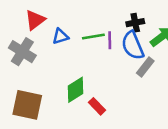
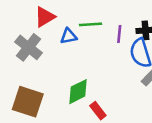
green line: (93, 37) -> (91, 24), moved
purple line: (110, 40) -> (119, 34), moved

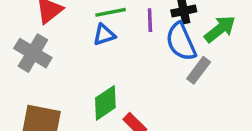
blue triangle: (69, 36) -> (104, 35), moved

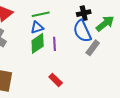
purple line: (150, 20) -> (55, 44), moved
green diamond: (105, 103) -> (38, 43), moved

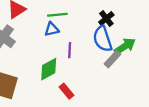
black cross: (84, 13) -> (106, 18), turned -32
green arrow: (105, 23) -> (125, 46), moved
green diamond: (38, 43) -> (49, 69), moved

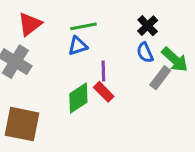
blue semicircle: (103, 39) -> (145, 53), size x0.6
green arrow: (125, 46) -> (175, 60), turned 80
red rectangle: (67, 91) -> (104, 92), moved

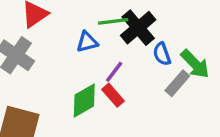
green line: (83, 26) -> (113, 21), moved
black cross: (148, 26) -> (138, 28), moved, size x1.5
purple line: (103, 71) -> (114, 72), turned 36

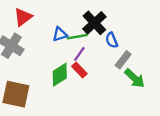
green line: (113, 21) -> (77, 37), moved
green arrow: (195, 64) -> (135, 78), moved

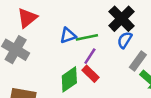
black cross: (94, 23) -> (121, 19), moved
blue semicircle: (112, 40) -> (125, 40), turned 56

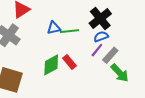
blue semicircle: (125, 40) -> (101, 37), turned 32
purple line: (90, 56) -> (97, 50), moved

